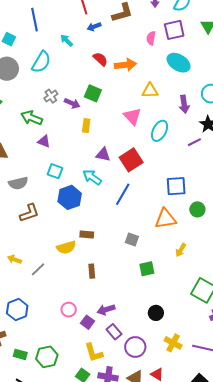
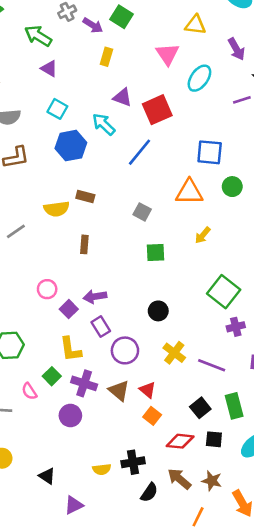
purple arrow: (184, 104) -> (236, 49), turned -30

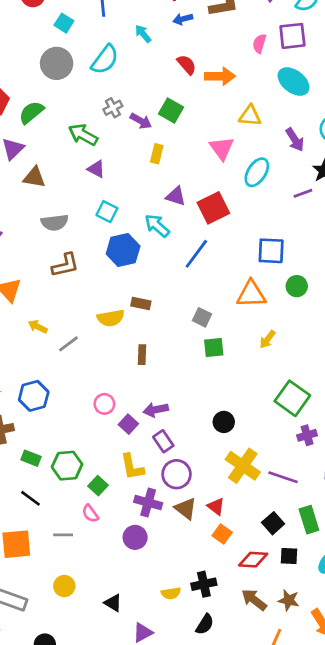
green square: (156, 252) -> (214, 347), moved
purple circle: (125, 350) -> (177, 474), moved
yellow cross: (174, 353) -> (243, 466), size x1.4
green square: (52, 376) -> (98, 486), moved
black semicircle: (149, 492) -> (205, 624), moved

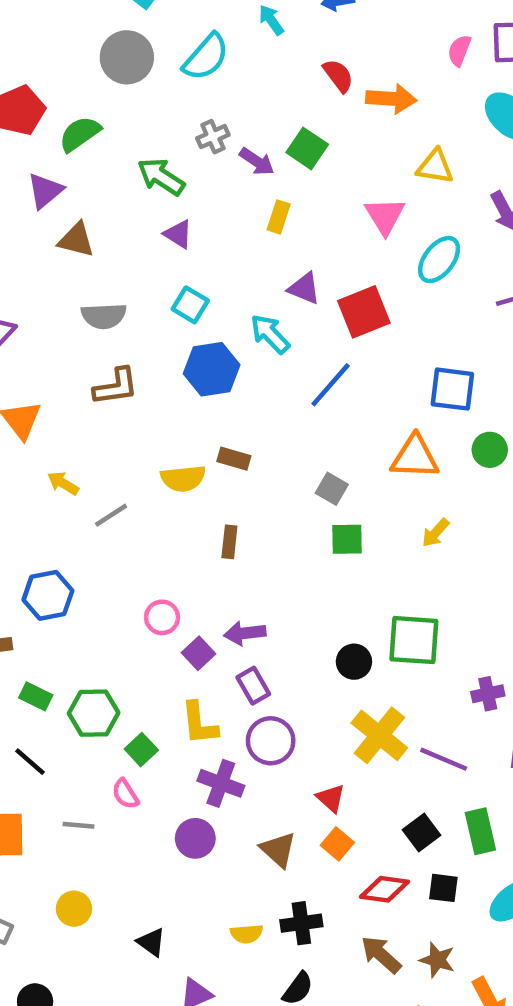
green square: (292, 398) -> (414, 640), moved, turned -36
brown triangle: (186, 509) -> (278, 850), moved

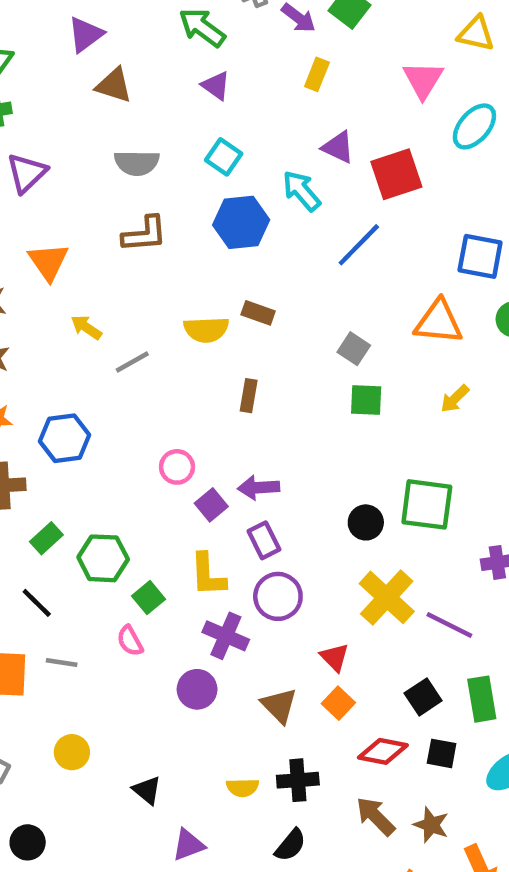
green rectangle: (36, 696) -> (46, 538), turned -72
gray line: (78, 825) -> (62, 663), moved

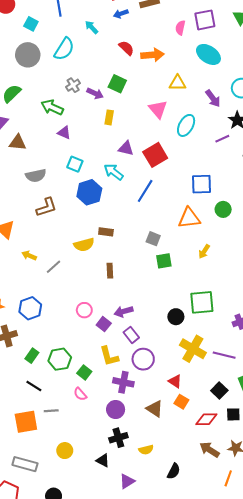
black cross: (298, 780) -> (118, 438), moved

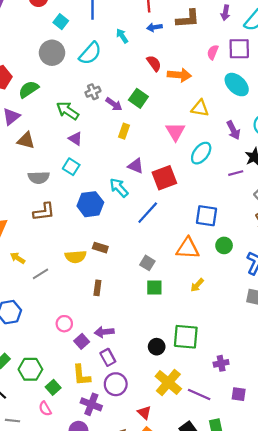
cyan square: (75, 164) -> (71, 167), moved

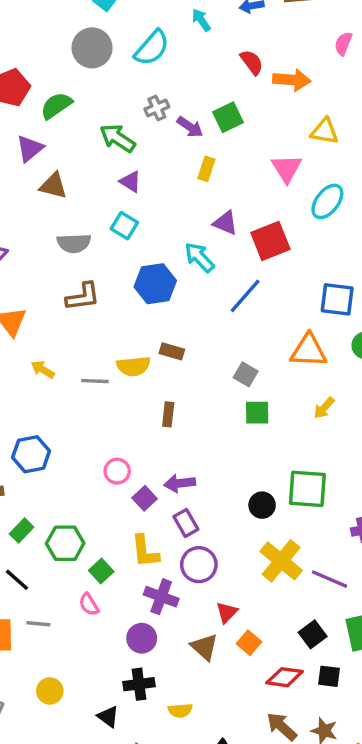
green square: (138, 98) -> (228, 117), turned 30
gray line: (41, 274) -> (95, 381), moved, turned 35
red triangle: (144, 412) -> (227, 612), moved, turned 32

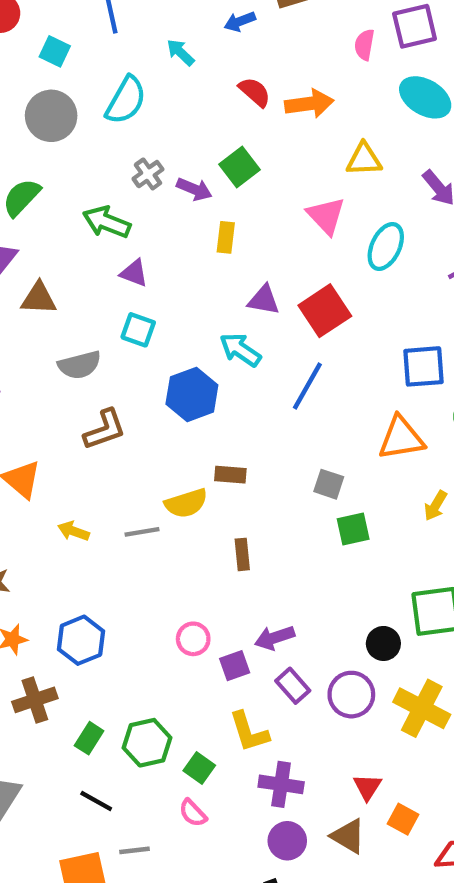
purple square: (145, 498) -> (235, 666), turned 35
purple circle: (199, 565) -> (351, 695), moved
purple circle: (142, 638) -> (287, 841), moved

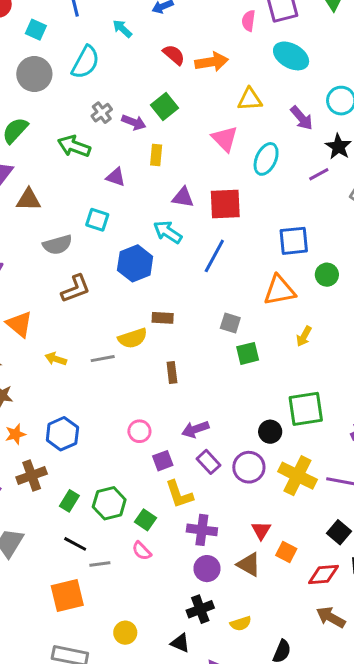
purple triangle: (134, 273) -> (116, 177), moved
red square: (325, 311) -> (225, 204), turned 32
purple square: (235, 666) -> (163, 461), moved
gray line: (134, 850) -> (100, 564), moved

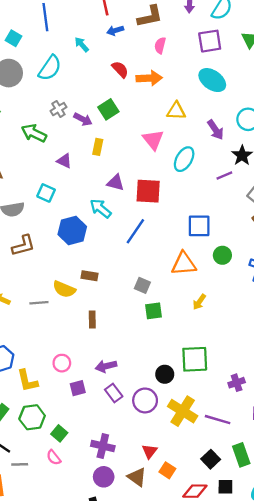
pink semicircle: (249, 21) -> (160, 45), moved
yellow semicircle: (133, 338) -> (64, 289), turned 35
yellow L-shape: (179, 494) -> (27, 381), moved

